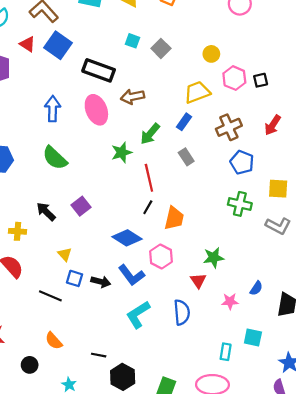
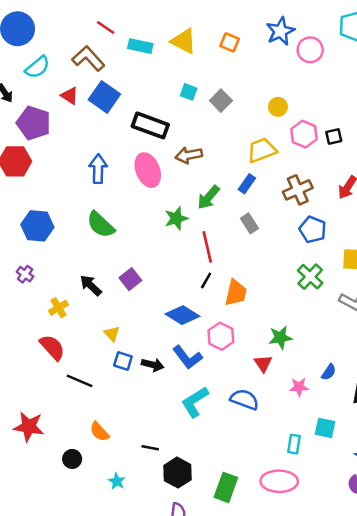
green cross: (240, 204) -> (310, 277), turned 30
yellow cross: (18, 231) -> (58, 308), turned -35
black line: (50, 296) -> (80, 381), moved
blue semicircle: (182, 312) -> (244, 399), turned -65

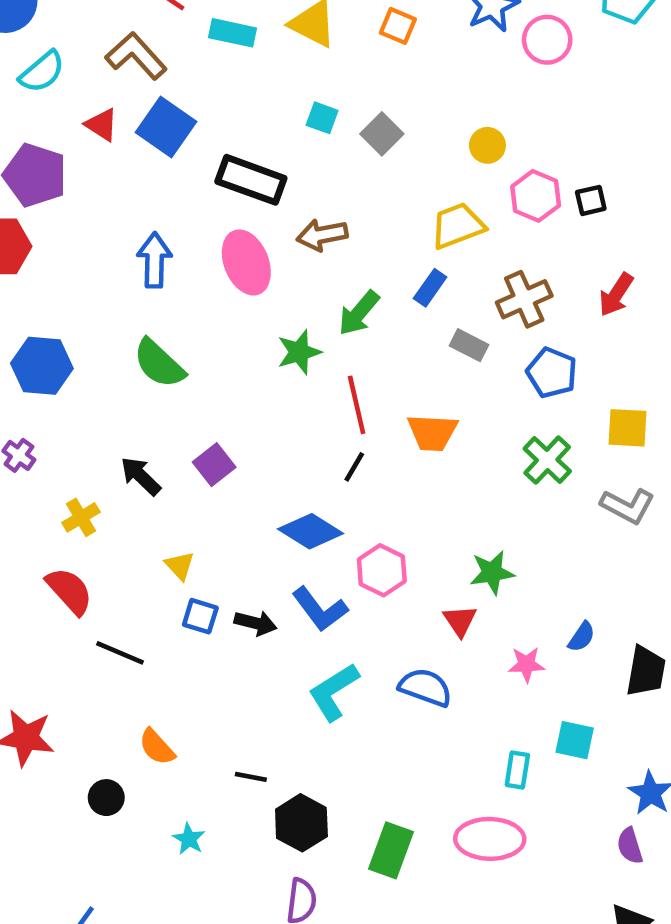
gray rectangle: (249, 223) -> (469, 345), moved, turned -30
orange trapezoid: (236, 293) -> (432, 432), moved, turned 80

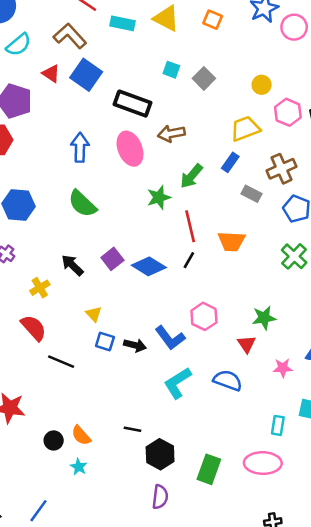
blue diamond: (311, 531) -> (149, 266), moved
orange semicircle: (157, 747) -> (81, 435), moved
cyan star: (189, 839) -> (79, 467), moved

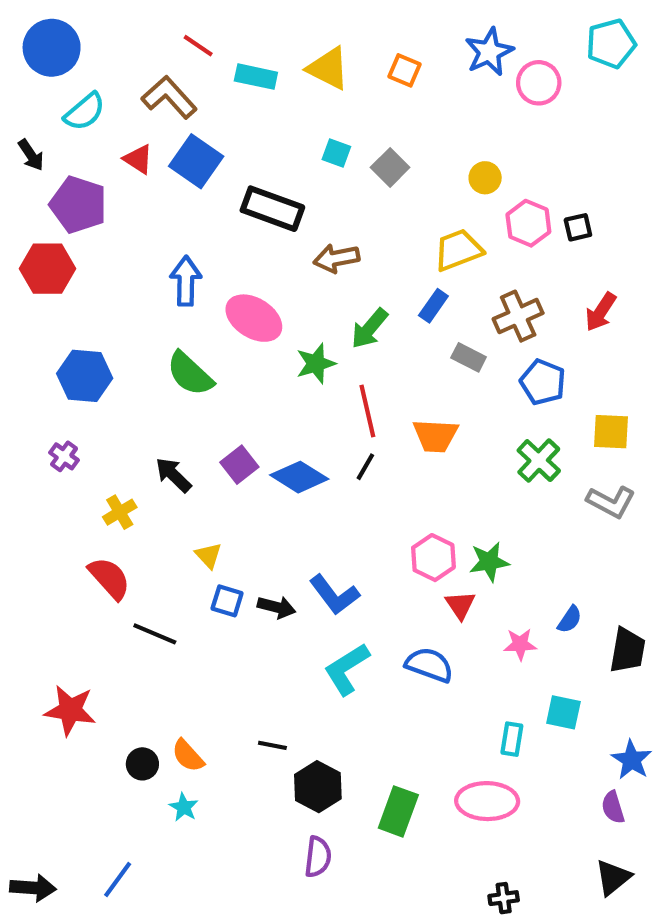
pink ellipse: (130, 149) -> (254, 318), moved, turned -36
pink hexagon: (204, 316) -> (433, 558), moved

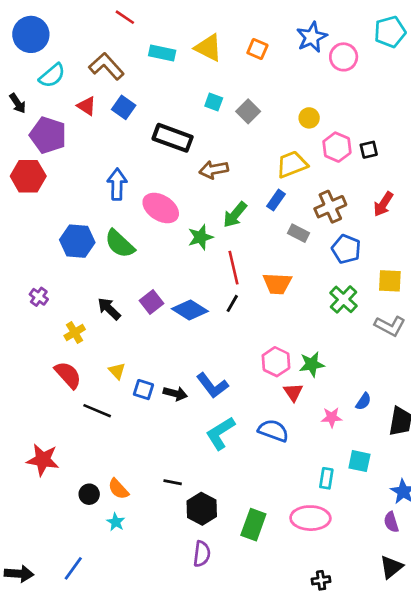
red line: (198, 46) -> (125, 17), moved
blue square: (196, 161) -> (124, 107), size x0.7
blue hexagon: (85, 376) -> (77, 241), moved
yellow triangle: (208, 555) -> (117, 371), moved

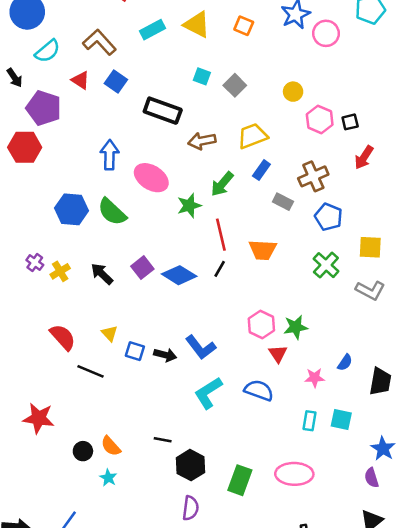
cyan rectangle: (162, 53) -> (153, 30), turned -40
yellow trapezoid: (292, 164) -> (253, 136), moved
red arrow: (383, 204) -> (364, 157), moved
yellow cross: (75, 333) -> (60, 271), moved
cyan rectangle: (326, 478) -> (310, 421), moved

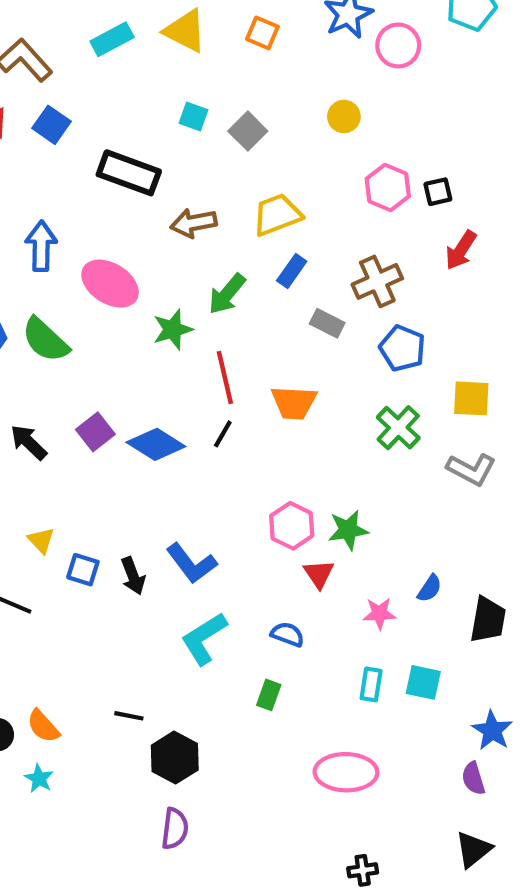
yellow circle: (293, 92) -> (344, 116), moved
black arrow: (165, 355) -> (133, 576), turned 55
blue semicircle: (259, 390) -> (288, 634), size x0.7
green rectangle: (240, 480) -> (269, 695), moved, size x0.6

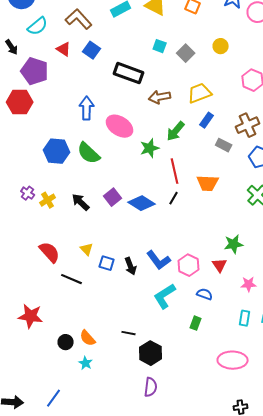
yellow circle: (344, 116) -> (221, 46), moved
pink hexagon: (292, 526) -> (189, 265), moved

